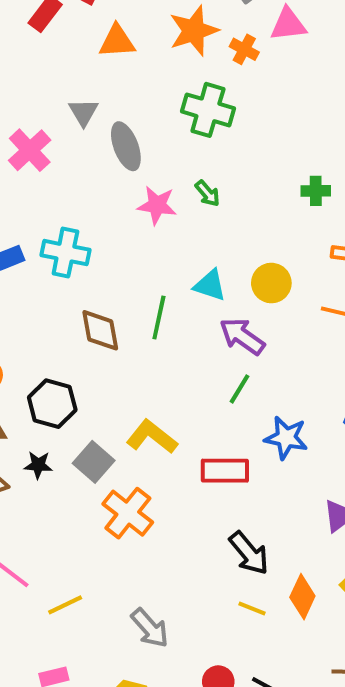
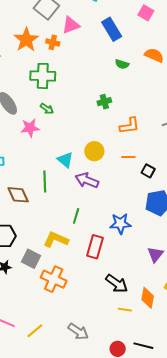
green arrow: (207, 193) -> (47, 109), moved
cyan triangle: (210, 285) -> (65, 160), turned 36
green line: (239, 389) -> (76, 216), moved
red rectangle: (225, 471) -> (95, 247), turned -60

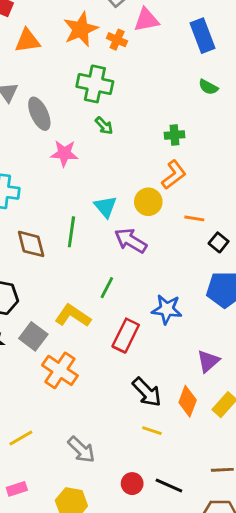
green arrow: (47, 109) -> (104, 126), moved
orange L-shape: (129, 126) -> (174, 175), moved, turned -40
orange diamond: (148, 298) -> (188, 401), moved

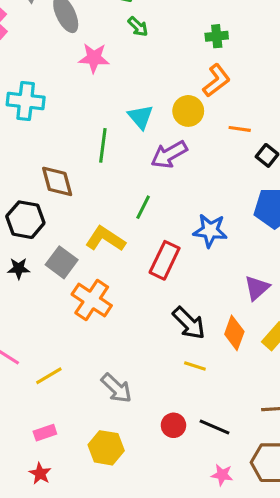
purple arrow: (131, 241) -> (169, 154), turned -60
brown diamond: (31, 244) -> (57, 181), moved

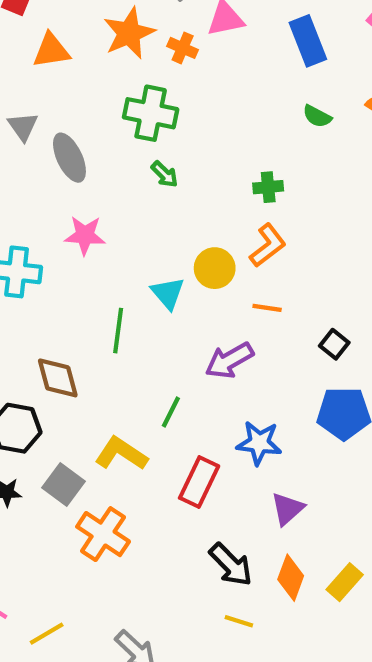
pink star: (94, 58) -> (85, 235), moved
yellow circle: (188, 111) -> (215, 268), moved
orange line: (240, 129) -> (267, 308), moved
purple arrow: (169, 154) -> (229, 360), moved
purple triangle: (257, 288) -> (287, 509), moved

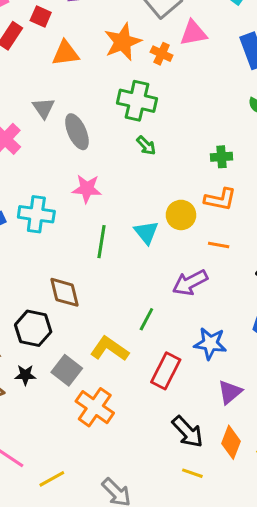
orange L-shape: (268, 245) -> (220, 199), turned 48
green line: (118, 331) -> (101, 242), moved

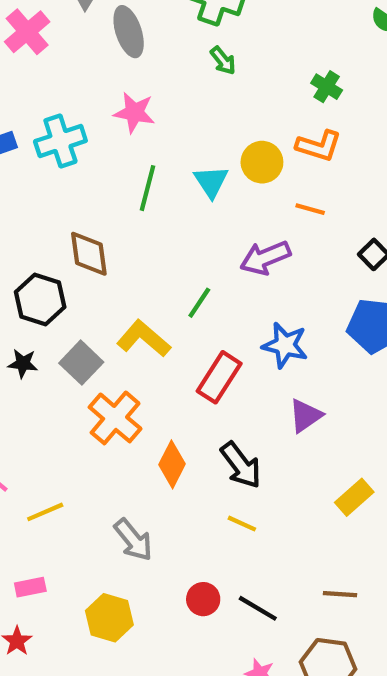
green cross: (222, 157) -> (327, 87), turned 30
cyan cross: (36, 214) -> (60, 141), turned -32
orange diamond: (231, 442) -> (172, 464), moved

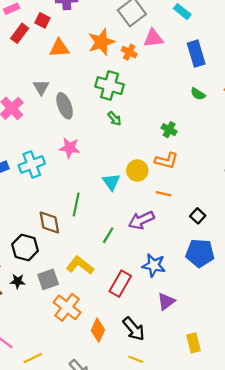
green line: (147, 188) -> (76, 204), moved
green line: (199, 303) -> (108, 235), moved
gray square: (81, 363) -> (48, 279), turned 30
yellow rectangle: (354, 497) -> (194, 343), turned -60

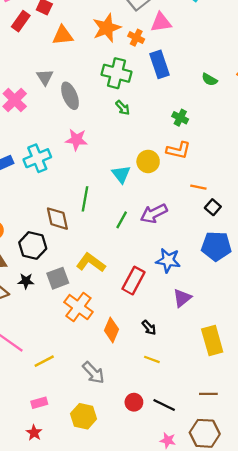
blue rectangle: (196, 54) -> (159, 64), moved
orange line: (164, 194) -> (198, 187), moved
green line: (108, 235) -> (122, 220), moved
black arrow: (134, 329) -> (149, 328), size x0.6
yellow rectangle: (194, 343) -> (212, 340), size x1.4

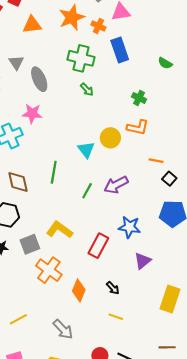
pink star: (76, 140) -> (32, 113), moved
brown diamond: (57, 219) -> (18, 182), moved
yellow rectangle: (212, 340) -> (170, 299), turned 35

